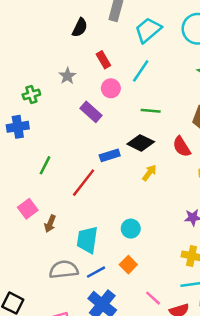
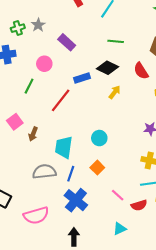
gray star: (67, 76) -> (38, 25), moved
pink circle: (111, 88) -> (44, 64), moved
blue line: (96, 272) -> (71, 174), turned -42

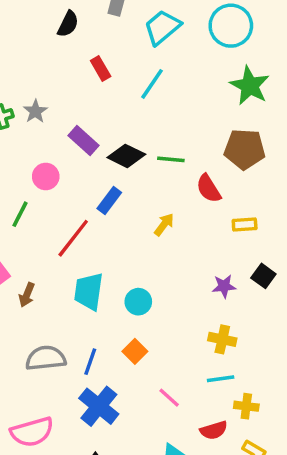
green line: (116, 41) -> (171, 159), moved
black diamond: (107, 68) -> (126, 156), moved
blue rectangle: (82, 78) -> (109, 200), turned -35
cyan trapezoid: (64, 147) -> (89, 291), moved
red semicircle: (139, 205) -> (214, 430), moved

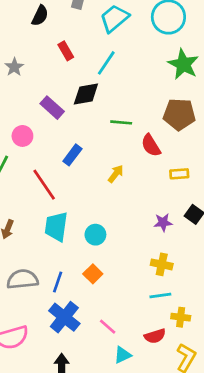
gray star: (35, 111) -> (14, 67), moved
black diamond: (126, 156) -> (86, 94), moved, turned -36
red line: (73, 238) -> (44, 185), turned -72
pink line: (169, 398) -> (108, 327), moved

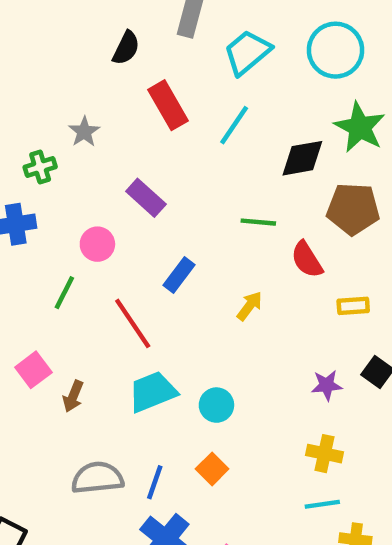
red rectangle: (66, 51) -> (168, 105), size x1.5
black diamond: (86, 94) -> (302, 158), moved
cyan trapezoid: (56, 227) -> (153, 392), turned 60

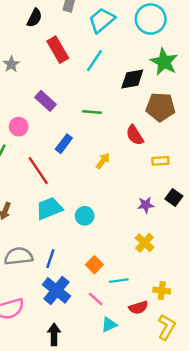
green line: (258, 222) -> (92, 112), moved
yellow cross: (324, 454) -> (145, 243), turned 30
orange square: (212, 469) -> (94, 265), moved
cyan line: (322, 504) -> (119, 281), moved

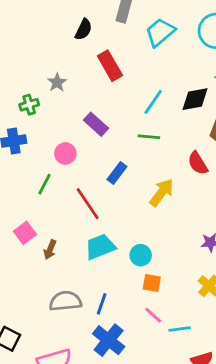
cyan line: (94, 61) -> (153, 102), moved
yellow arrow: (103, 161) -> (162, 192), size x1.5
orange square: (94, 265) -> (152, 283), moved, turned -35
pink line: (96, 299) -> (153, 315), moved

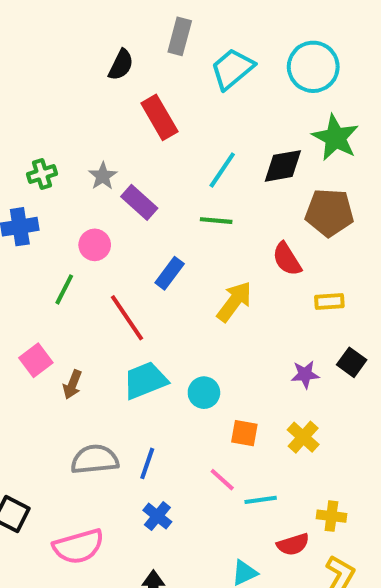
gray star: (57, 82) -> (103, 176), moved
orange square: (152, 283) -> (244, 433), moved
blue cross: (109, 340) -> (157, 516), size x0.6

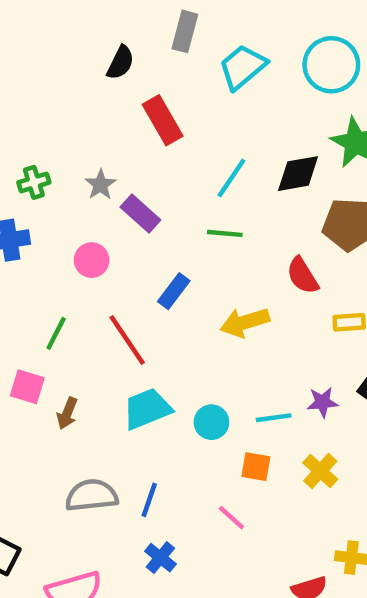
green line: (64, 289) -> (56, 333), moved
yellow arrow: (234, 302) -> (245, 322), turned -144
pink square: (36, 360) -> (27, 387), turned -36
cyan line: (261, 500) -> (274, 418), moved

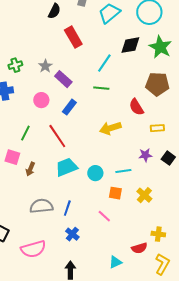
black diamond: (298, 174) -> (130, 45), moved
blue rectangle: (174, 291) -> (69, 107), moved
purple star: (322, 402) -> (145, 155), moved

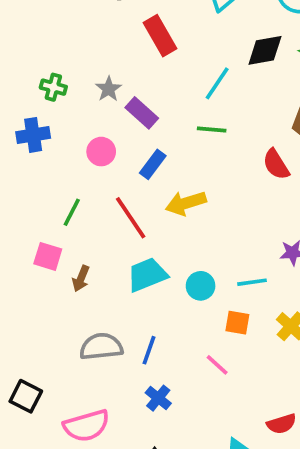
green cross: (15, 65) -> (53, 87), turned 32
yellow arrow: (110, 128) -> (186, 203), moved

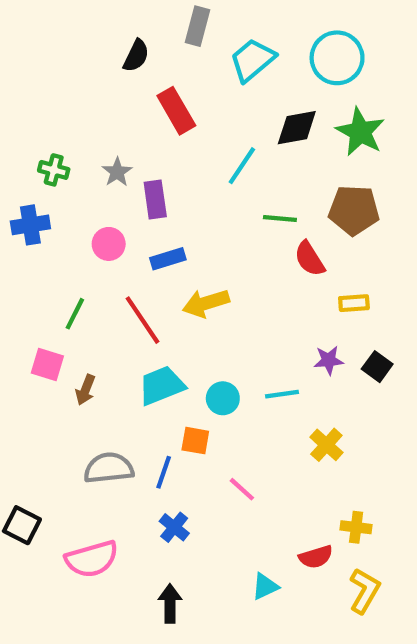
purple rectangle: (142, 113) -> (155, 200), turned 40
green line: (212, 129) -> (280, 219), moved
blue rectangle: (153, 164) -> (168, 259), turned 36
orange square: (237, 323) -> (195, 441), moved

